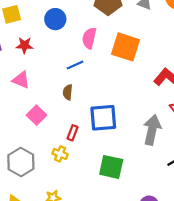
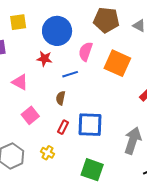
blue circle: (55, 19) -> (57, 31), size x1.5
red star: (24, 45) -> (44, 59), moved
red rectangle: (73, 133) -> (63, 127), moved

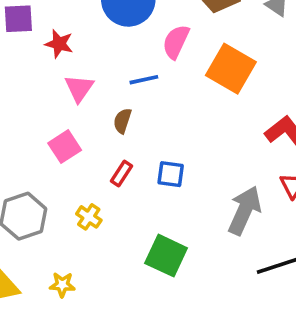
red star: (44, 59) -> (59, 44), moved
pink triangle: (20, 82) -> (79, 88), moved, turned 30
blue square: (90, 125) -> (171, 174), size x0.6

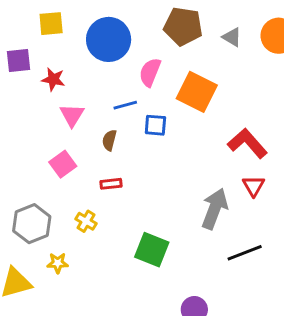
red rectangle: (121, 174) -> (111, 184), turned 54
blue square: (171, 174) -> (155, 125), moved
yellow star: (62, 285) -> (58, 263), moved

